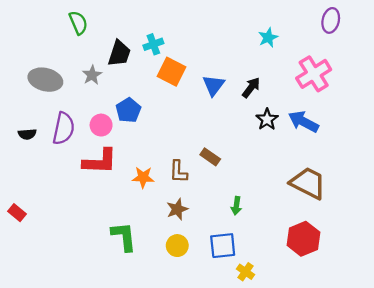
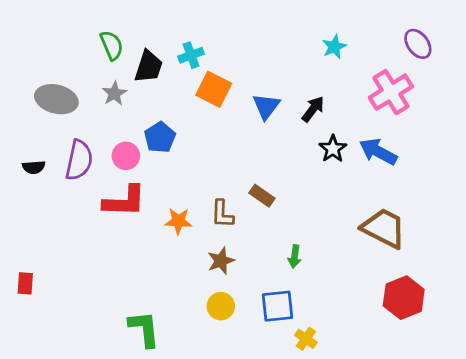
purple ellipse: (331, 20) -> (418, 44), moved, turned -50
green semicircle: (78, 23) -> (112, 45), moved
red rectangle: (17, 213) -> (25, 283), moved, turned 54
green L-shape: (124, 236) -> (144, 329), moved
red hexagon: (303, 239) -> (404, 298), moved

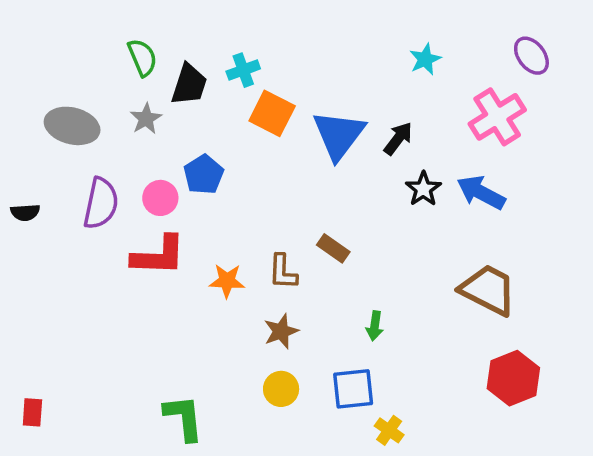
blue triangle: (266, 106) -> (339, 135), size x1.5
black semicircle: (34, 167) -> (25, 212), moved
red rectangle: (25, 283) -> (32, 412), moved

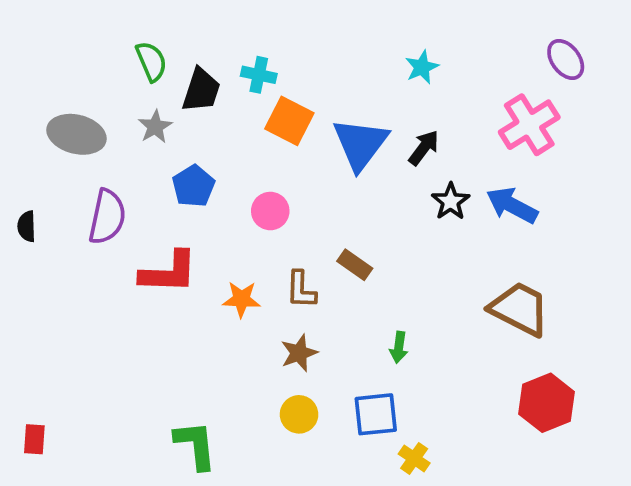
cyan star: (425, 59) -> (422, 67), moved
cyan cross: (243, 70) -> (259, 75), turned 32
blue pentagon: (204, 175) -> (194, 186), moved
pink circle: (160, 198) -> (270, 211), moved
black semicircle: (25, 212) -> (27, 226), turned 92

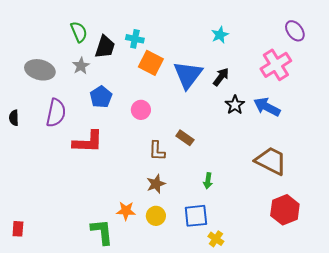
orange star: (241, 299) -> (126, 211), moved

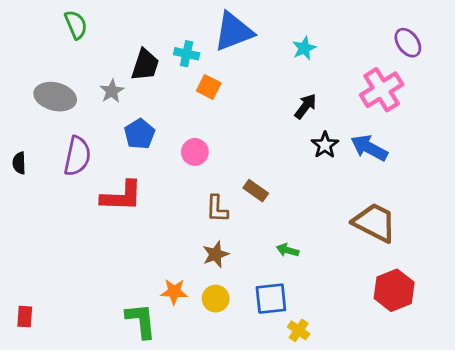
green semicircle: (79, 32) -> (76, 25), moved
orange square: (151, 63) -> (209, 87), size x0.7
blue triangle: (188, 75) -> (234, 32), moved, turned 32
green arrow: (208, 181) -> (288, 250), turned 98

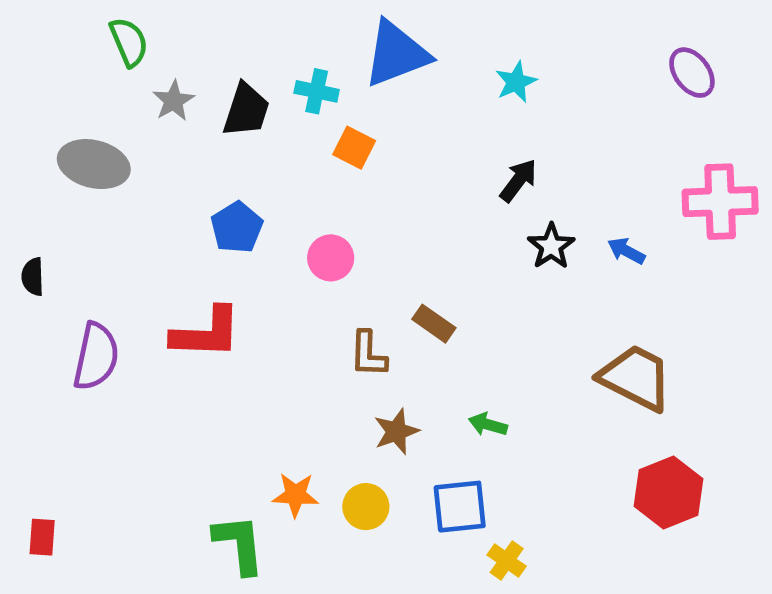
pink cross: (382, 90) -> (720, 202), moved, turned 30
gray star: (112, 91) -> (173, 101), moved
blue arrow: (369, 148) -> (626, 251), size x0.6
purple semicircle: (77, 156) -> (96, 356), moved
brown star: (216, 254) -> (396, 432), moved

